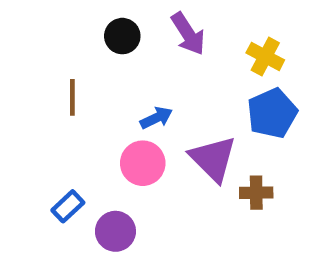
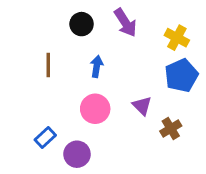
blue arrow: (156, 118) -> (97, 66), moved, turned -55
purple triangle: (213, 159) -> (142, 106), size x0.6
brown cross: (256, 193) -> (171, 128), turned -30

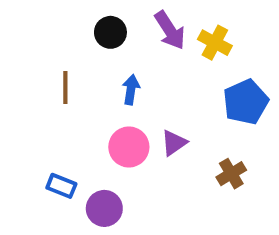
yellow cross: (177, 38) -> (215, 43), moved
purple triangle: (142, 106) -> (174, 143), moved, turned 40
blue rectangle: (45, 138) -> (61, 186), turned 65

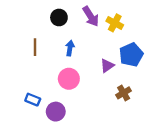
purple triangle: (174, 143) -> (107, 66), moved

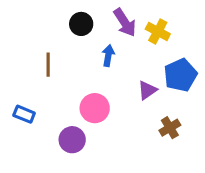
blue arrow: (70, 48) -> (108, 56), moved
blue rectangle: (33, 100) -> (24, 114), moved
purple circle: (56, 112) -> (72, 140), moved

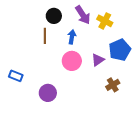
brown line: (48, 65) -> (45, 36), moved
pink circle: (95, 108) -> (72, 61), moved

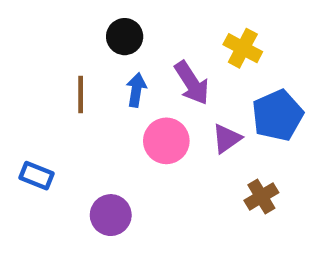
purple arrow: (83, 15) -> (192, 83), moved
brown line: (45, 36) -> (81, 95), moved
blue arrow: (72, 37) -> (136, 90), moved

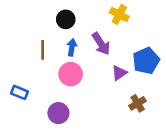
yellow cross: (243, 48) -> (119, 15), moved
pink circle: (166, 141) -> (71, 74), moved

